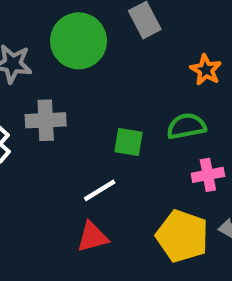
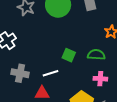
gray cross: (46, 120) -> (20, 73), moved

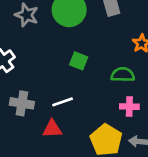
green square: (69, 55) -> (79, 61), moved

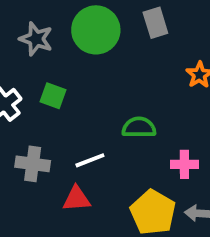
green square: (79, 61) -> (53, 96), moved
green semicircle: (123, 75) -> (139, 127), moved

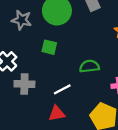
green square: (53, 96) -> (49, 47), moved
gray cross: (33, 164) -> (24, 84), moved

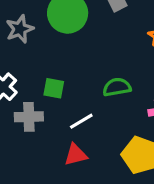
gray star: (22, 20) -> (20, 29), turned -30
green square: (49, 47) -> (54, 88), moved

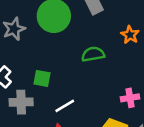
green semicircle: (117, 87) -> (93, 54), moved

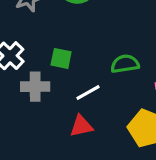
green semicircle: (93, 54) -> (125, 64), moved

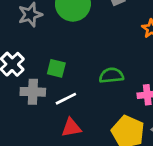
white line: (88, 92) -> (66, 99), moved

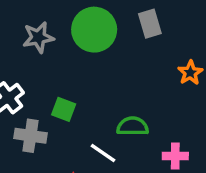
white line: (66, 99) -> (103, 153), moved, turned 55

